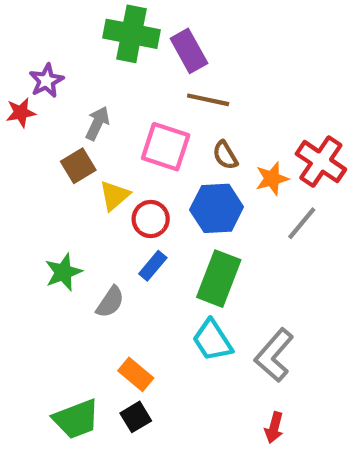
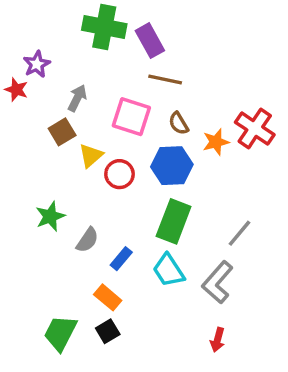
red star: (21, 113) -> (16, 90), turned 30
gray line: (302, 223) -> (239, 233), moved
blue rectangle: (153, 266) -> (121, 259), moved
green trapezoid: (76, 419) -> (60, 333), turned 138

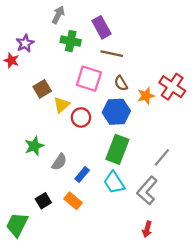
green cross: (104, 27) -> (71, 41), moved, size x0.7
gray arrow: (77, 98) -> (58, 15), moved
black square: (108, 331) -> (43, 201), moved
green trapezoid: (60, 333) -> (17, 225), moved

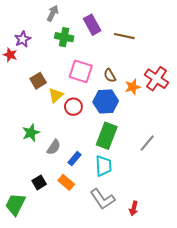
brown line: (112, 54) -> (124, 36), moved
cyan trapezoid: (114, 182) -> (104, 166), turned -150
gray L-shape: (147, 190) -> (103, 199), moved, turned -75

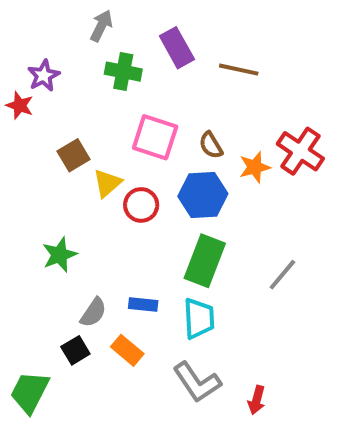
gray semicircle: (54, 147) -> (93, 312), moved
blue rectangle: (74, 159) -> (143, 305), turned 56

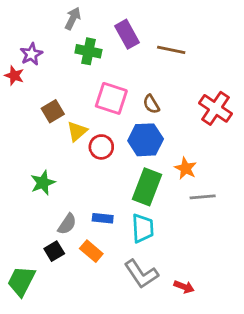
orange star: (255, 167) -> (186, 168), moved, turned -30
gray line: (282, 275) -> (203, 197), turned 45
red arrow: (257, 400) -> (184, 287), turned -84

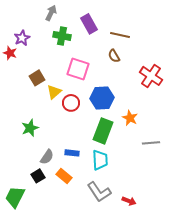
brown semicircle: (151, 104) -> (114, 56), moved
gray line: (203, 197) -> (151, 143), moved

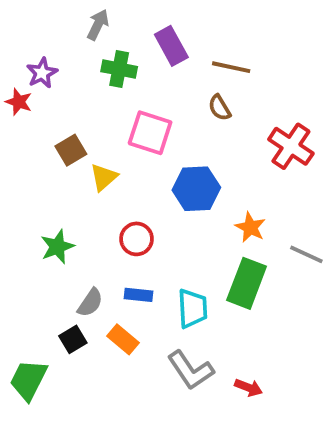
red circle: (71, 103) -> (137, 239), moved
green rectangle: (103, 131) -> (247, 283), moved
gray line: (151, 143) -> (306, 254), moved, turned 30

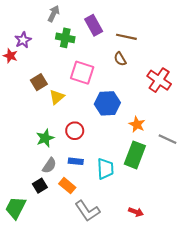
green star: (57, 247) -> (45, 138), moved
gray L-shape: (191, 370) -> (87, 211), moved

